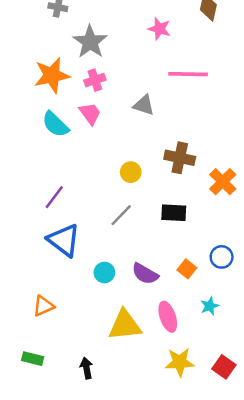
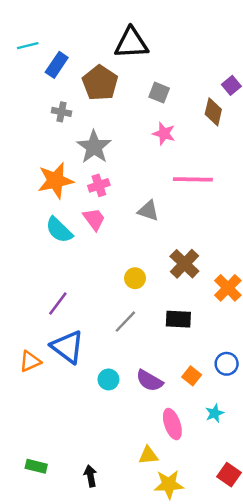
brown cross: (180, 158) -> (184, 264), turned 32
orange triangle: (43, 306) -> (30, 361), moved
yellow triangle: (125, 325) -> (148, 455), moved, size x0.6
yellow star: (180, 362) -> (169, 484), moved

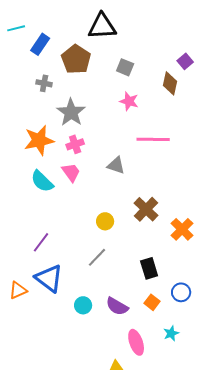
black rectangle: (178, 319) -> (149, 268), moved, turned 70

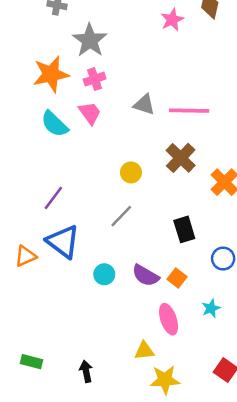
pink star: (129, 101) -> (172, 20), moved, turned 30
pink line: (153, 139) -> (189, 111), moved
orange square: (152, 302) -> (177, 278), moved

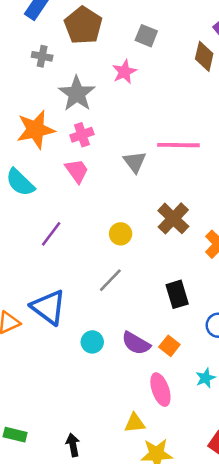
pink star: (172, 20) -> (124, 72), moved
gray triangle: (144, 105) -> (135, 162), turned 35
pink line: (189, 111) -> (178, 145), moved
cyan semicircle: (55, 124) -> (20, 182), moved
purple line: (53, 198) -> (51, 234), moved

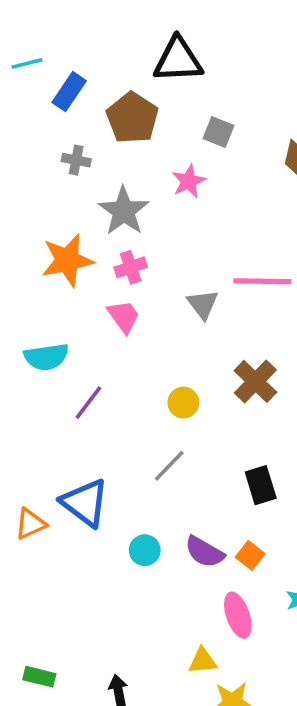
cyan semicircle: (20, 182) -> (46, 357), moved, turned -52

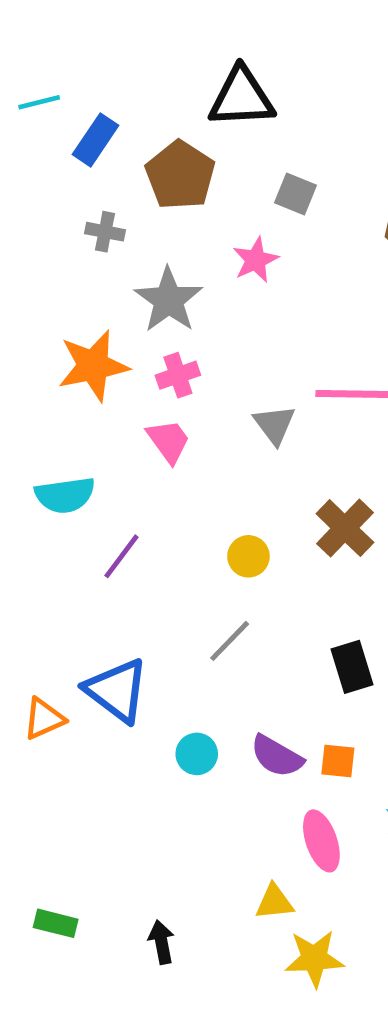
orange square: (250, 555) -> (338, 761), turned -32

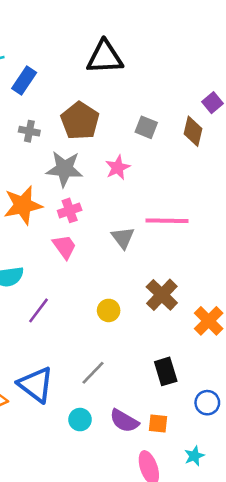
brown pentagon: (180, 175) -> (80, 121), moved
gray square: (296, 194) -> (146, 127), moved
pink star: (256, 260) -> (118, 168), moved
gray star: (169, 300) -> (64, 169), turned -30
gray line: (230, 641) -> (93, 373), moved

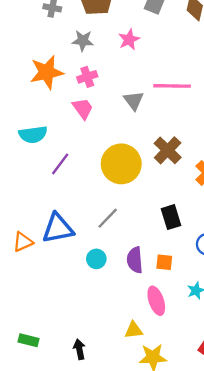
gray star: (64, 169) -> (83, 41), size x0.7
yellow circle: (109, 310) -> (121, 164), size x2.0
blue triangle: (36, 384) -> (58, 228), turned -48
purple semicircle: (124, 421) -> (135, 260), turned 55

